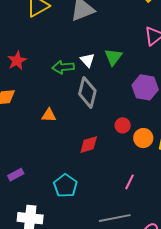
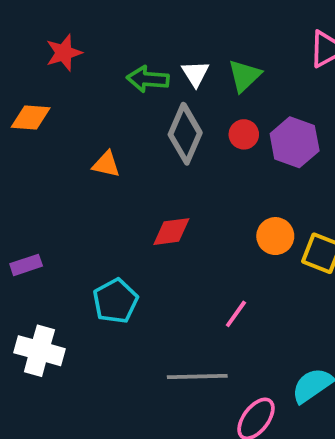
red circle: (123, 125) -> (244, 134), moved

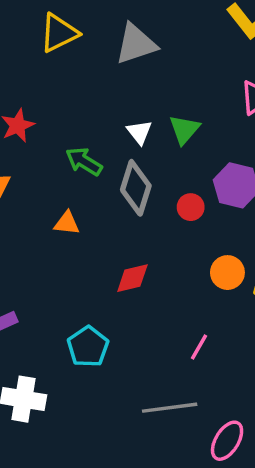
green arrow: (148, 79) -> (84, 161), moved, turned 33
red circle: (244, 134) -> (191, 207), moved

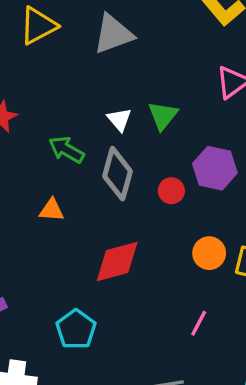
red diamond: (132, 278) -> (117, 261), size x1.4
pink line: (199, 347) -> (199, 323), moved

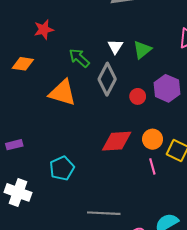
orange triangle: (52, 210) -> (62, 93), size x1.8
red diamond: (117, 261) -> (117, 141), moved
pink line: (199, 323) -> (152, 166), moved, turned -56

